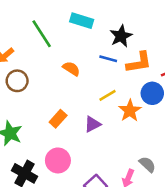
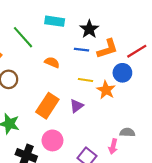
yellow line: (108, 95) -> (86, 80), turned 48
orange rectangle: (58, 119) -> (47, 106), size x1.6
gray semicircle: (147, 164) -> (127, 132), turned -32

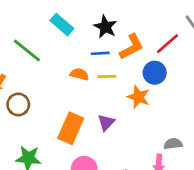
cyan rectangle: (55, 21) -> (62, 25), turned 42
orange semicircle: (52, 62) -> (79, 74), moved
yellow line: (86, 80) -> (107, 77), moved

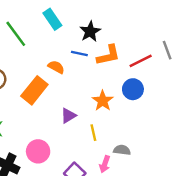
blue circle: (155, 73) -> (133, 89), moved
yellow line: (107, 77) -> (93, 133), moved, turned 63
orange rectangle: (71, 128) -> (34, 90), moved

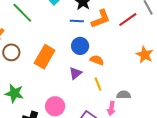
orange semicircle: (56, 67) -> (97, 60), moved
blue circle: (133, 89) -> (80, 46), moved
orange star: (103, 101) -> (145, 55), moved

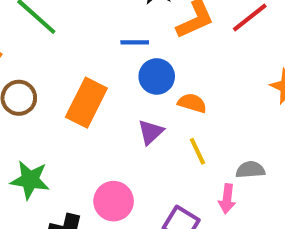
blue line: (77, 21) -> (135, 42), moved

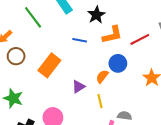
blue circle: (157, 76) -> (118, 63), moved
orange semicircle: (192, 103) -> (102, 76), turned -80

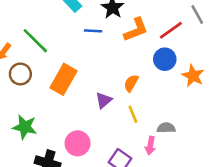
green line: (33, 17) -> (35, 41), moved
blue line: (80, 40) -> (93, 31), moved
blue circle: (118, 63) -> (165, 59), moved

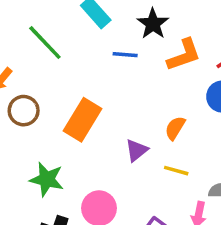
green line: (35, 41) -> (45, 43), moved
yellow line: (133, 114) -> (176, 171), turned -54
green star: (25, 127) -> (47, 179), moved

